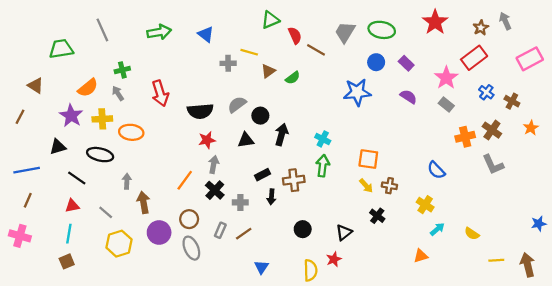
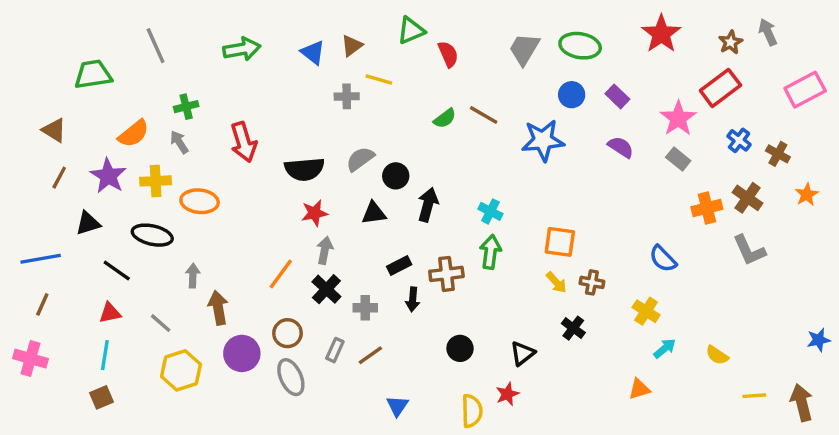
brown line: (316, 50) -> (484, 115), moved
brown triangle: (268, 71) -> (352, 46), moved
brown line: (20, 117) -> (59, 178), moved

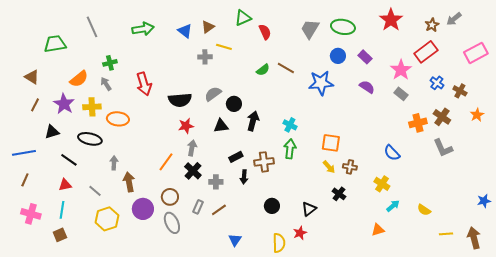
gray arrow: (768, 32) -> (454, 19), turned -105
pink cross: (30, 359) -> (31, 214), moved

